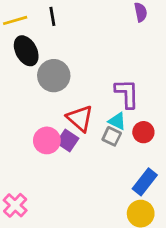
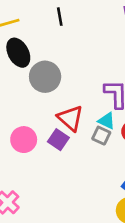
black line: (52, 16) -> (60, 17), moved
pink circle: (47, 140) -> (24, 140), moved

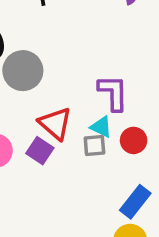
gray square: (101, 136) -> (94, 146), turned -30

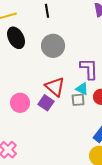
gray circle: (23, 71) -> (53, 46), moved

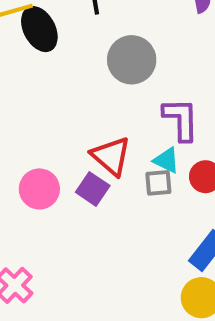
black ellipse: (16, 38) -> (39, 29), moved
gray circle: (53, 46) -> (132, 60), moved

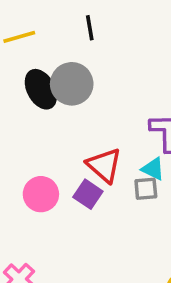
black ellipse: (39, 29) -> (41, 89), moved
gray circle: (132, 60) -> (72, 84), moved

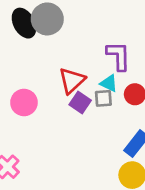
red triangle: (104, 165) -> (72, 81), turned 36
purple square: (88, 194) -> (80, 103), moved

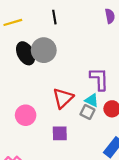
gray square: (103, 98) -> (87, 112), turned 32
purple square: (80, 103) -> (60, 133), moved, turned -35

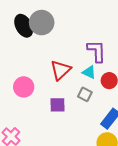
gray square: (87, 112) -> (85, 94), moved

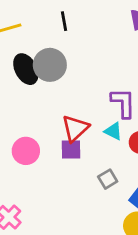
gray square: (85, 94) -> (108, 179), moved, turned 32
purple square: (57, 105) -> (71, 149), moved

